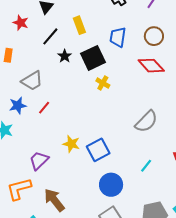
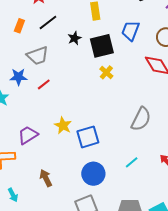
black line: (50, 36) -> (48, 23), moved
gray semicircle: (146, 121) -> (141, 119), turned -30
brown arrow: (54, 200) -> (46, 178), moved, size x0.7

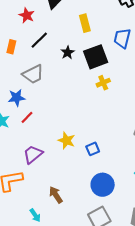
yellow cross: (106, 72) -> (103, 83), turned 32
red line: (44, 84) -> (27, 117), moved
blue square: (88, 137) -> (93, 149), size x0.6
cyan arrow: (13, 195) -> (35, 215), moved

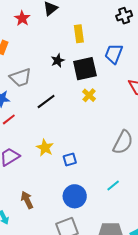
black line: (39, 40) -> (46, 102), moved
yellow cross: (103, 83) -> (89, 95), turned -32

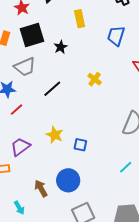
black square: (85, 69) -> (32, 35), moved
blue square: (70, 160) -> (80, 145), turned 32
blue circle: (75, 196) -> (68, 180), moved

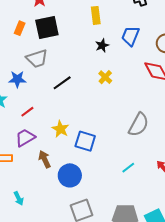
black star: (61, 47) -> (102, 45), moved
red line: (17, 110) -> (27, 112), moved
blue square: (80, 145) -> (85, 141), size x1.5
brown arrow: (41, 188) -> (45, 159), moved

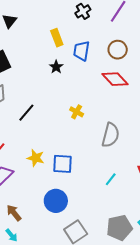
yellow rectangle: (96, 15) -> (57, 38), moved
yellow cross: (105, 77) -> (77, 112), moved
brown arrow: (45, 159) -> (14, 213), moved

